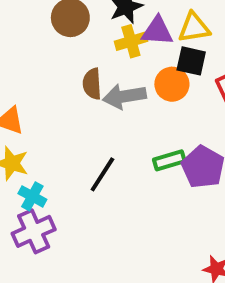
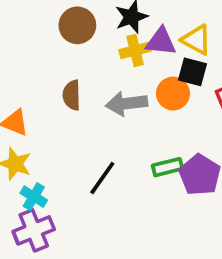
yellow triangle: (194, 28) -> (196, 40), turned 36
brown semicircle: (92, 84) -> (72, 95), moved

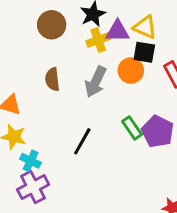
gray arrow: (127, 103) -> (96, 82), turned -52
green rectangle: (167, 167) -> (132, 128), turned 75

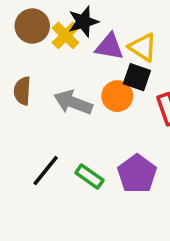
yellow cross: (98, 40) -> (66, 35), moved, turned -35
gray arrow: (96, 82) -> (73, 102), turned 76
green rectangle: (132, 128) -> (89, 177), moved, turned -30

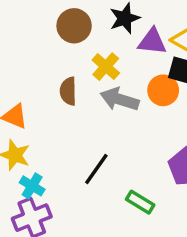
yellow cross: (66, 35) -> (106, 67), moved
green rectangle: (89, 177) -> (140, 202), moved

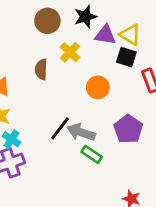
orange circle: (163, 90) -> (98, 87), moved
gray arrow: (120, 99) -> (81, 132), moved

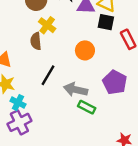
yellow cross: (70, 52) -> (47, 25), moved
black line: (60, 128) -> (48, 75), moved

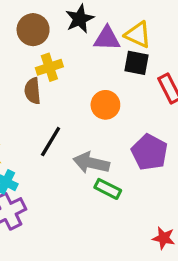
yellow cross: (47, 25) -> (49, 67), turned 35

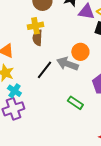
yellow cross: (49, 67) -> (35, 26), moved
gray arrow: (91, 163) -> (67, 64), moved

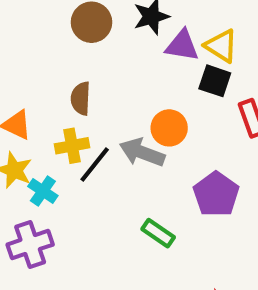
yellow cross: (35, 26) -> (72, 146), moved
cyan cross: (14, 91) -> (43, 191), moved

